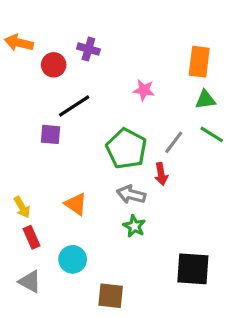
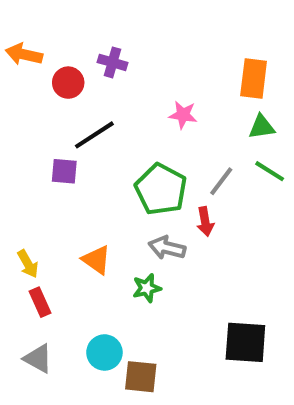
green star: (134, 226) -> (147, 288), moved, turned 30
cyan circle: (73, 259) -> (104, 352), moved

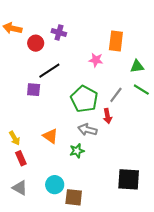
orange rectangle: (254, 79) -> (116, 41), moved

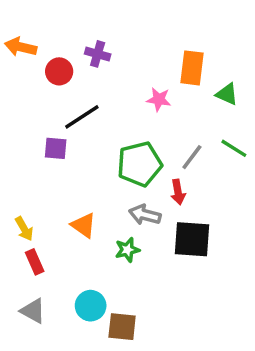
green triangle: (137, 66) -> (227, 94), moved, turned 32
green pentagon: (84, 99) -> (140, 164), turned 30
black square: (129, 179) -> (192, 239), moved

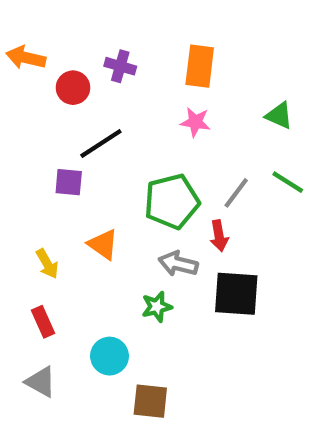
orange rectangle: (192, 68) -> (200, 66), moved
orange triangle: (84, 225) -> (103, 244), moved
yellow arrow: (24, 229) -> (47, 264), moved
cyan circle: (91, 306) -> (110, 356), moved

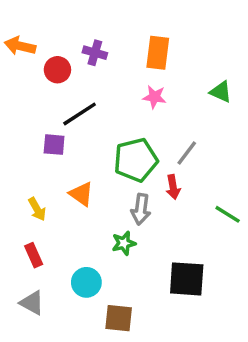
green line: (288, 182) -> (228, 214), moved
gray arrow: (178, 264) -> (141, 209), turned -96
black square: (236, 294) -> (187, 279), moved

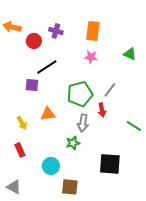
orange triangle: (81, 194) -> (48, 114), turned -42
gray triangle: (32, 303) -> (14, 187), moved

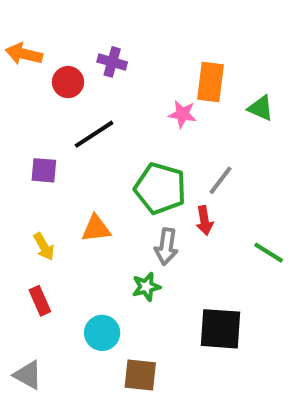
orange rectangle: (93, 31) -> (210, 82), moved
purple square: (32, 85) -> (44, 170), moved
green pentagon: (80, 94) -> (160, 188), turned 30

